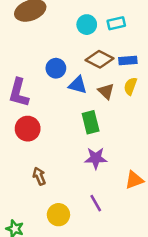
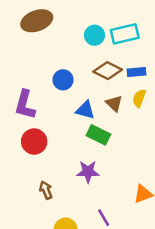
cyan rectangle: (116, 23) -> (125, 34), size x1.5
blue triangle: (78, 85) -> (85, 110), moved
green rectangle: (91, 122) -> (98, 135), turned -50
purple star: (96, 158) -> (88, 172), moved

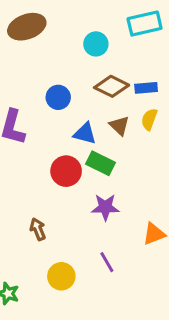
cyan rectangle: (125, 34) -> (145, 24), moved
red circle: (34, 142) -> (66, 171), moved
purple star: (88, 172) -> (105, 207), moved

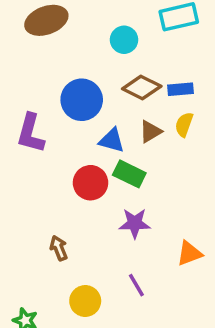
blue circle: (58, 97) -> (82, 100), size x1.5
brown triangle: (119, 126) -> (151, 132), turned 45

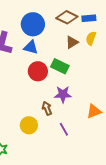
blue triangle: (112, 140) -> (31, 47), moved
brown arrow: (59, 248) -> (47, 108), moved
yellow circle: (85, 301) -> (29, 125), moved

